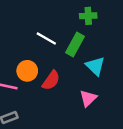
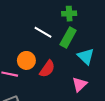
green cross: (88, 16) -> (69, 14), moved

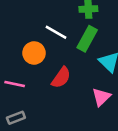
orange circle: (26, 60) -> (34, 53), moved

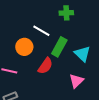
green rectangle: (87, 39) -> (59, 47), moved

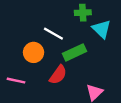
green rectangle: (59, 47) -> (75, 52), turned 36
cyan triangle: (82, 54) -> (102, 29), moved

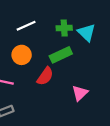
green cross: (83, 13) -> (64, 28), moved
white line: (53, 34) -> (26, 26), moved, turned -54

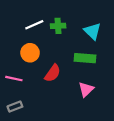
green cross: (64, 28) -> (58, 26), moved
green rectangle: (61, 55) -> (85, 58), moved, turned 30

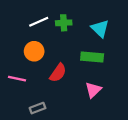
gray rectangle: (15, 107) -> (38, 108), moved

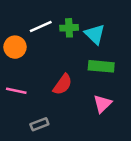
cyan triangle: (100, 29) -> (95, 34), moved
orange circle: (34, 51) -> (15, 47), moved

